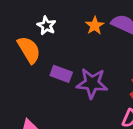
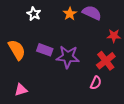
orange semicircle: (29, 50) -> (17, 50), moved

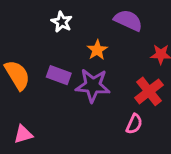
white star: (34, 14) -> (62, 22), moved
orange star: (70, 14) -> (97, 50), moved

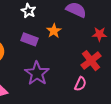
purple rectangle: (59, 75) -> (30, 39), moved
purple star: (93, 85) -> (37, 73), moved, turned 30

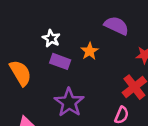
white star: (28, 11) -> (51, 38), moved

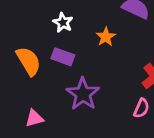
purple rectangle: (60, 61) -> (63, 57), moved

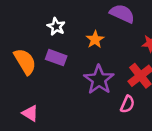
purple star: (83, 94) -> (99, 80), moved
pink triangle: (34, 118) -> (30, 113), turned 48

